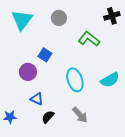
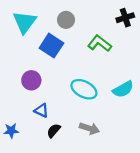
blue square: (45, 55) -> (51, 46), moved, size x1.5
cyan ellipse: (75, 80) -> (84, 89), turned -45
gray arrow: (80, 115) -> (89, 128), turned -30

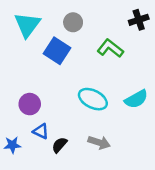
purple circle: (31, 80) -> (30, 104), moved
blue triangle: (41, 110) -> (41, 131), moved

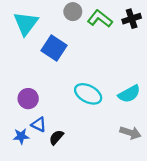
gray circle: (73, 22) -> (73, 12), moved
green L-shape: (110, 48) -> (100, 19), moved
gray arrow: (99, 142) -> (130, 133), moved
blue star: (12, 145) -> (21, 136), moved

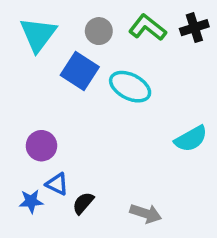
gray circle: (73, 12) -> (99, 31), moved
cyan ellipse: (88, 94) -> (130, 87), moved
gray arrow: (130, 133) -> (146, 213), moved

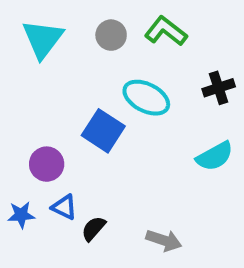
black cross: (194, 28) -> (219, 88), moved
blue square: (80, 71) -> (103, 131), moved
blue star: (31, 201) -> (21, 215), moved

